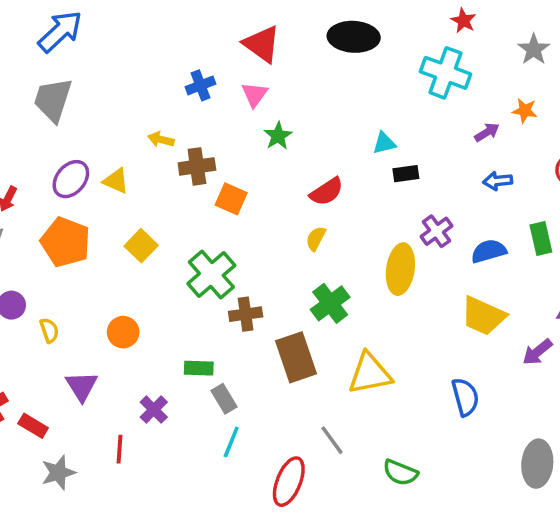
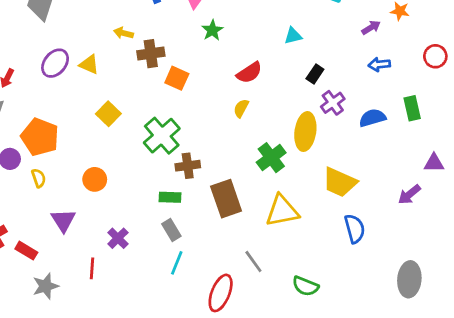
black rectangle: (406, 174) -> (315, 74), moved, turned -48
orange pentagon: (65, 242) -> (40, 137), moved
green cross: (330, 303) -> (271, 158), moved
yellow trapezoid: (483, 316) -> (340, 182), moved
green rectangle: (199, 368) -> (170, 197), moved

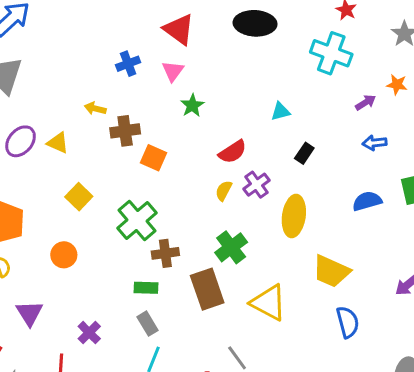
purple cross: (333, 103) -> (257, 185), moved
green cross: (271, 158) -> (231, 247), moved
orange circle: (95, 179) -> (64, 255), moved
yellow triangle: (282, 211) -> (268, 303), turned 39

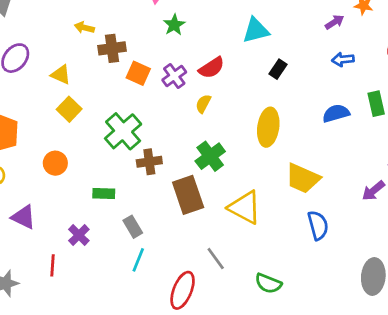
cyan triangle: (280, 111) -> (256, 30), size x1.5
yellow triangle: (58, 143) -> (61, 75), moved
purple cross: (257, 185) -> (174, 76), moved
green rectangle: (146, 288) -> (104, 194), moved
purple triangle: (29, 313) -> (24, 217), turned -32

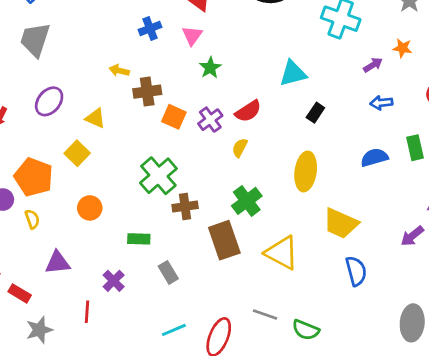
yellow square: (69, 109) -> (77, 153), moved
purple triangle: (24, 217) -> (57, 263), turned -32
gray line: (216, 259) -> (265, 314), moved, turned -35
cyan line: (138, 260) -> (174, 330), moved, turned 45

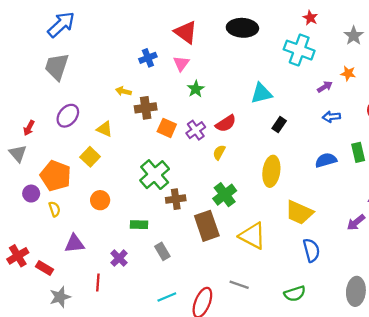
green semicircle: (306, 330) -> (295, 294), moved, turned -40

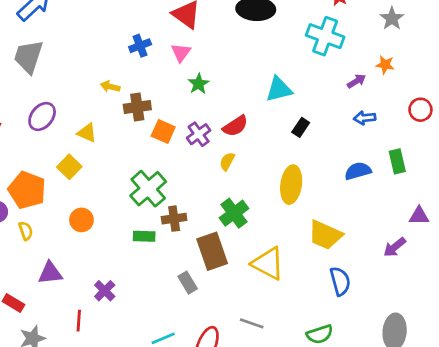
green rectangle: (139, 225) -> (144, 236), moved
gray rectangle: (162, 251) -> (188, 283), moved

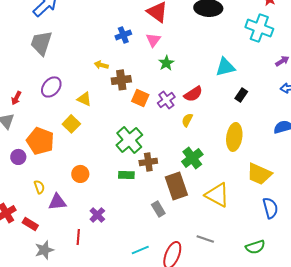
orange circle: (81, 220) -> (80, 174), moved
yellow semicircle: (26, 231) -> (39, 187), moved

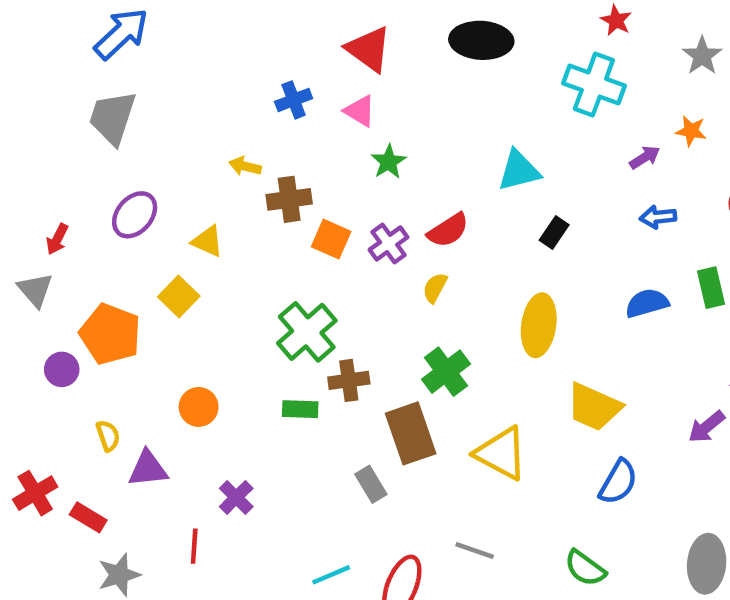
pink triangle: (153, 40) -> (360, 111), turned -35
blue semicircle: (270, 208) -> (618, 482), turned 45
green semicircle: (255, 247) -> (585, 568), turned 54

